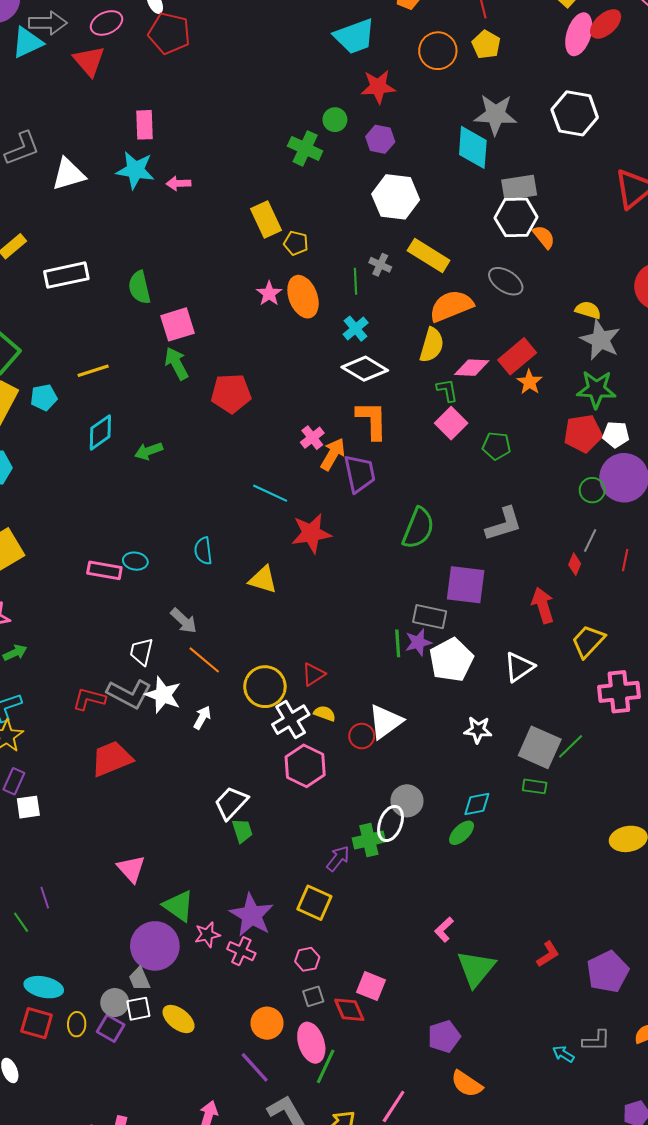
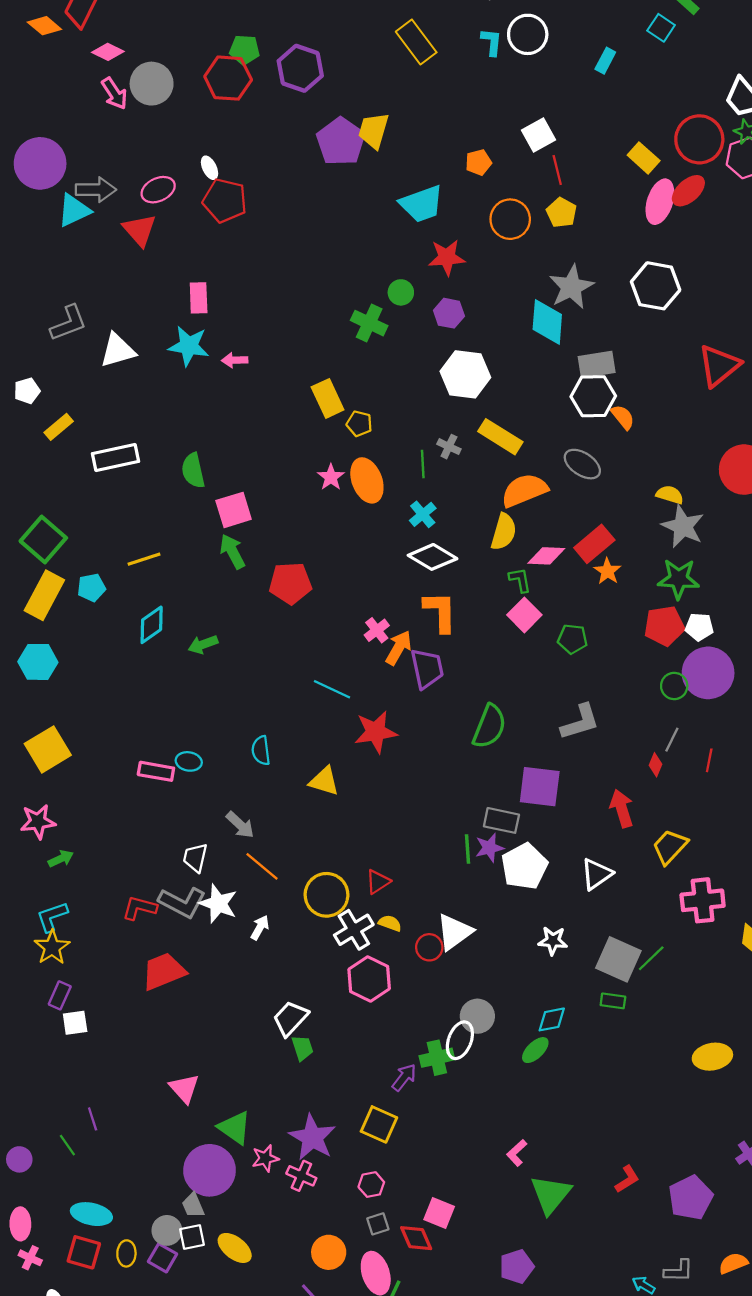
gray star: (495, 115) -> (571, 287), turned -30

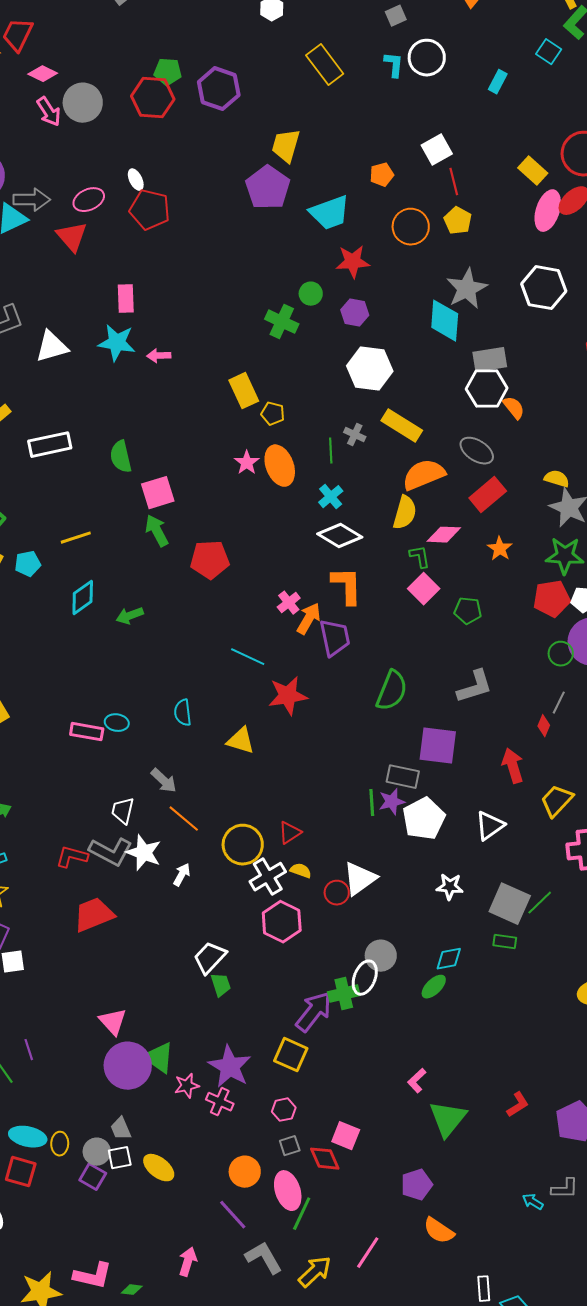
purple pentagon: (341, 142) -> (268, 188), moved
red rectangle: (594, 544) -> (488, 495), moved
purple arrow: (404, 1077) -> (314, 1012), size x1.6
purple circle: (210, 1170) -> (128, 1066), moved
yellow ellipse: (126, 1253) -> (60, 1144), moved

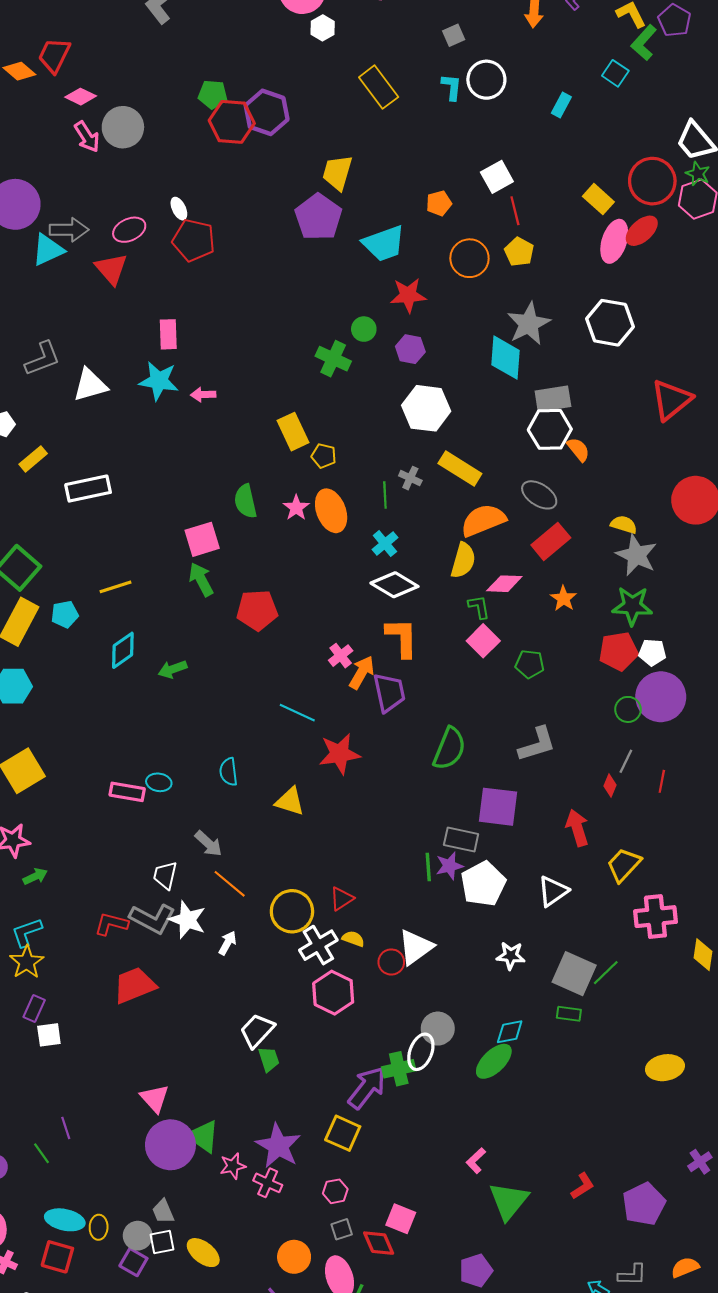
red hexagon: (153, 98) -> (232, 122), moved
green semicircle: (121, 457) -> (245, 501), moved
green ellipse: (434, 987) -> (494, 1061), size x1.4

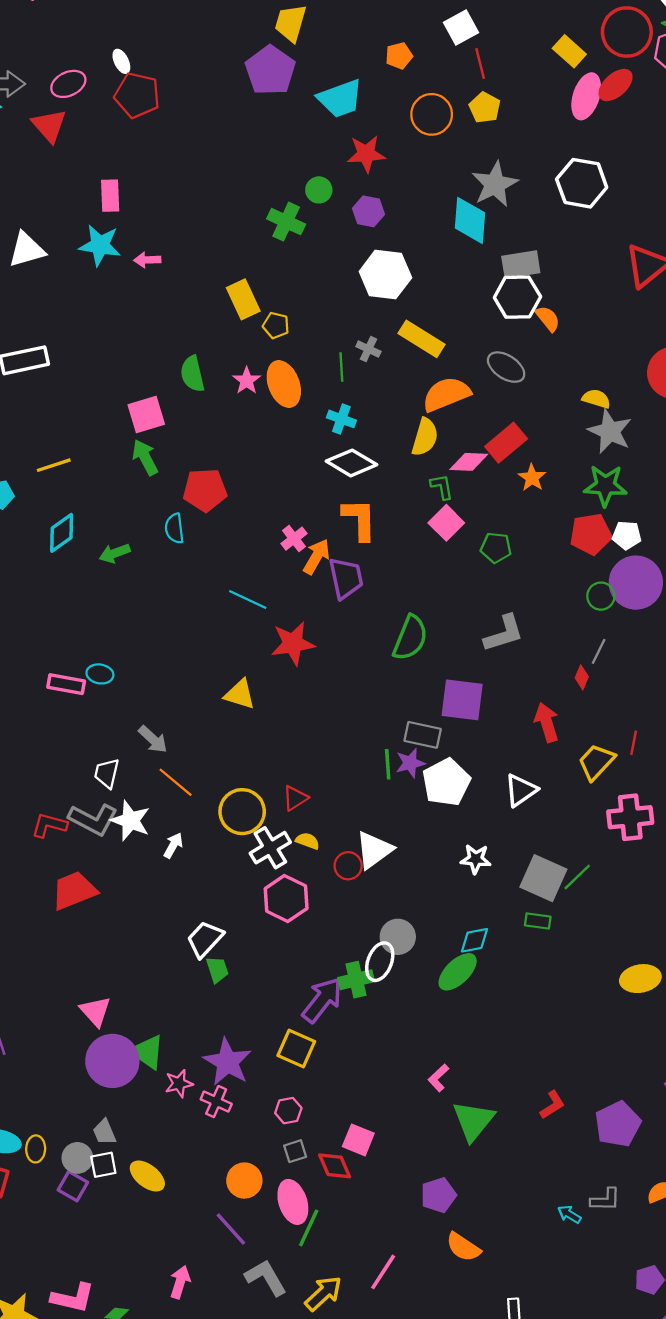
red rectangle: (551, 541) -> (506, 443), moved
cyan cross: (385, 544) -> (341, 419), turned -30
cyan semicircle: (229, 772) -> (174, 528), moved
red line: (662, 781) -> (634, 743), moved

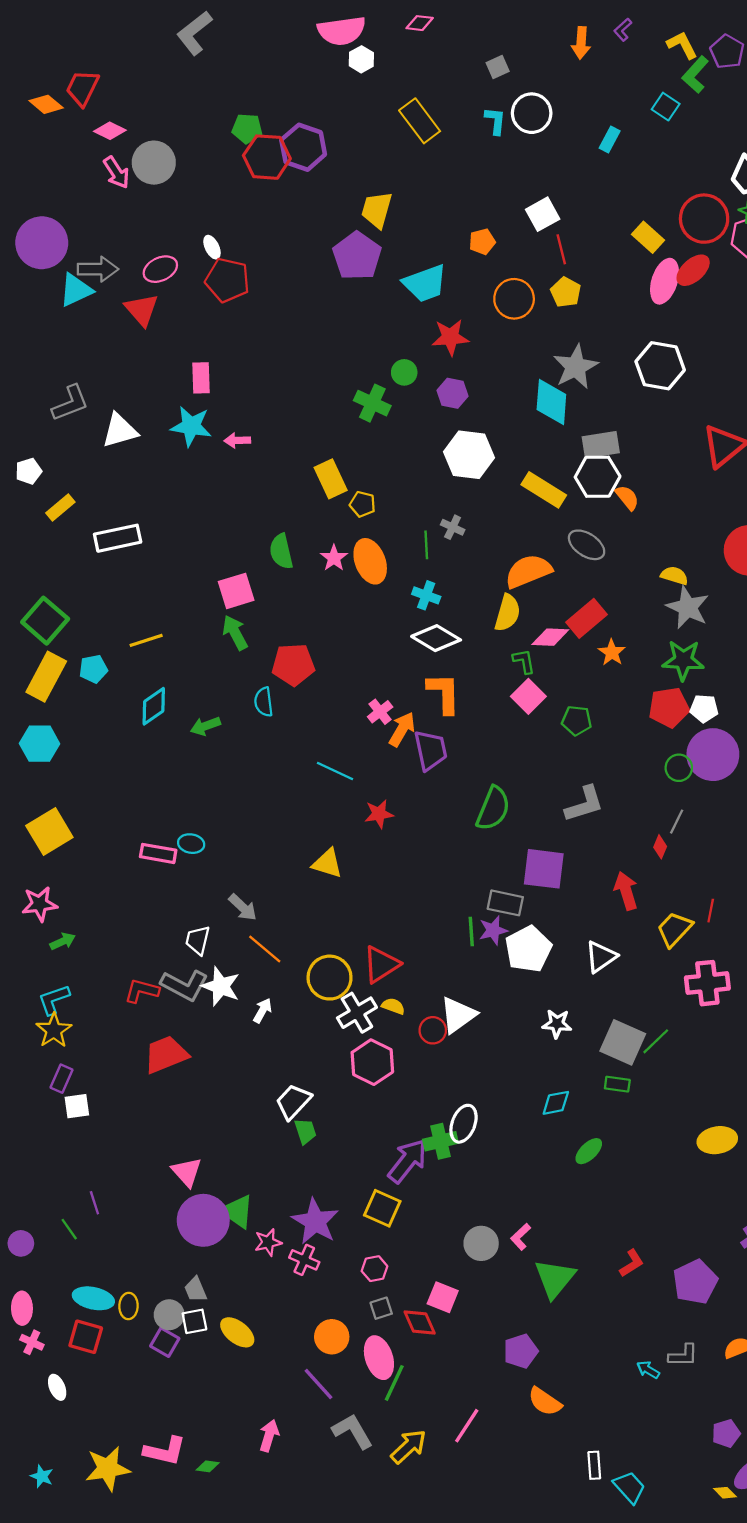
yellow rectangle: (421, 339) -> (544, 490), moved
red star: (293, 643) -> (379, 814), size x0.7
red triangle: (295, 798) -> (381, 964), size x1.5
gray circle: (398, 937) -> (481, 1243), moved
green ellipse: (458, 972) -> (589, 1151), moved, size x0.7

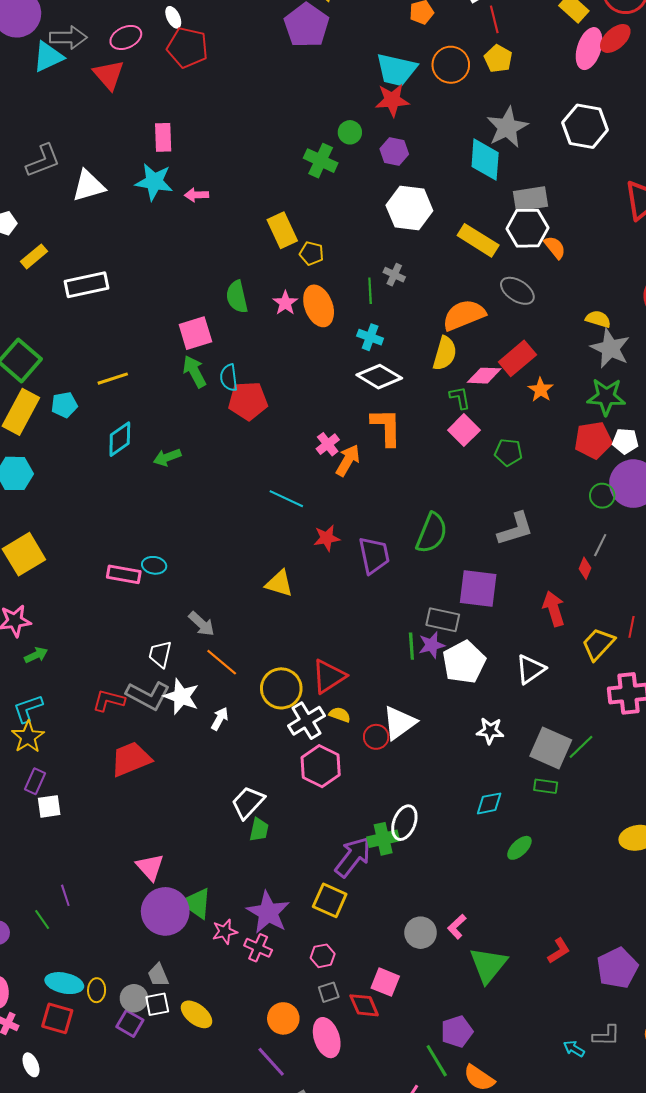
cyan trapezoid: (425, 283) -> (396, 70), moved, turned 33
cyan semicircle: (264, 702) -> (229, 378), moved
purple trapezoid: (431, 750) -> (374, 555), moved
green trapezoid: (305, 1131) -> (259, 830), turned 30
green line: (394, 1383) -> (437, 1061), moved, turned -56

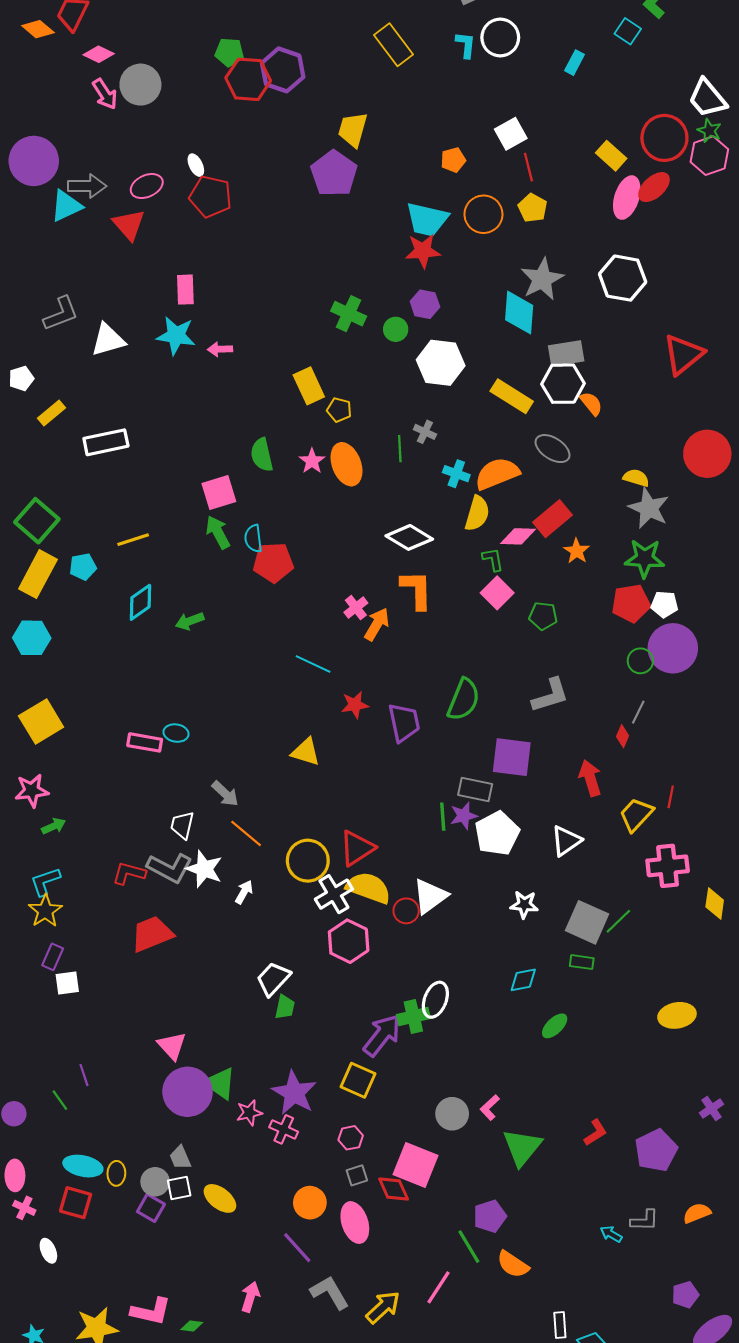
green circle: (350, 132) -> (396, 329), moved
cyan cross: (370, 337) -> (456, 474), moved
yellow semicircle: (340, 715) -> (368, 888), size x2.0
pink square: (385, 982) -> (416, 1165), size x1.5

